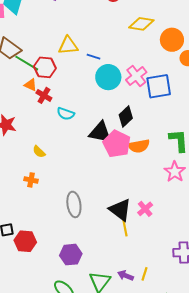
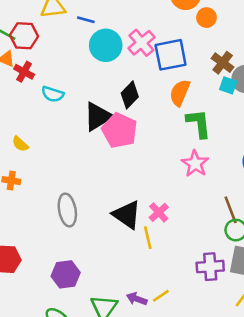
black triangle: (100, 132) -> (98, 117), turned -40
orange semicircle: (139, 146) -> (180, 93), moved, turned 125
yellow line: (125, 228) -> (148, 238), moved
yellow line: (145, 274) -> (161, 296), turned 40

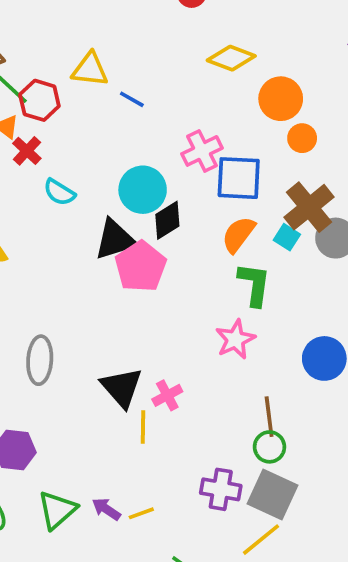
cyan circle: (106, 45) -> (143, 190), moved
brown cross: (223, 63) -> (309, 207), size x1.5
cyan square: (228, 85) -> (287, 237), moved

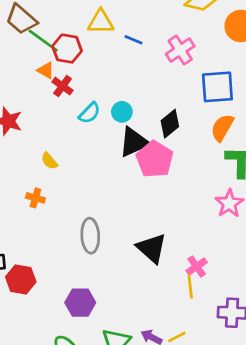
pink cross: (202, 151) -> (180, 50), moved
cyan circle: (143, 190) -> (122, 112), moved, size x0.6
cyan semicircle: (59, 192) -> (90, 113), turned -70
pink cross: (167, 395) -> (197, 266), moved
yellow line: (143, 427) -> (190, 286), moved

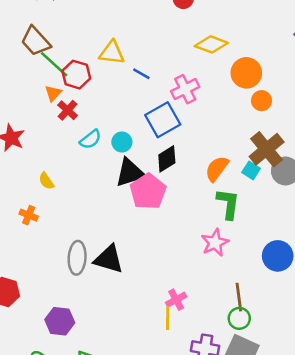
orange triangle: (46, 70) -> (53, 93), turned 36
blue square: (217, 87) -> (163, 120), moved, turned -32
black triangle: (152, 248) -> (109, 259), moved, turned -32

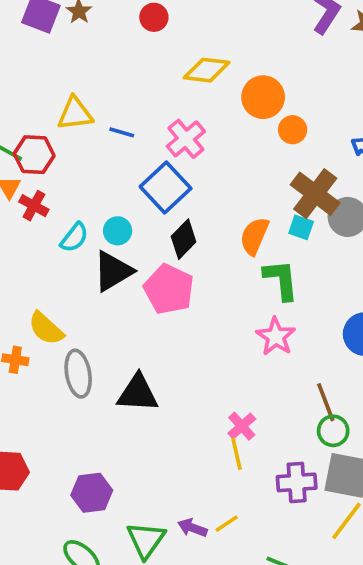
black triangle: (130, 173) -> (113, 271), moved
yellow semicircle: (46, 181) -> (46, 328), moved, size x1.5
gray ellipse: (77, 258) -> (78, 374), moved

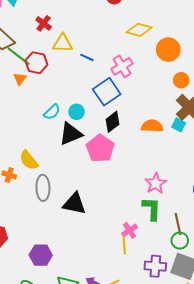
orange circle: (293, 130) -> (181, 80), moved
red cross: (34, 206) -> (44, 23), moved
orange semicircle: (254, 236) -> (152, 126), turned 60
green L-shape: (281, 280) -> (152, 209), moved

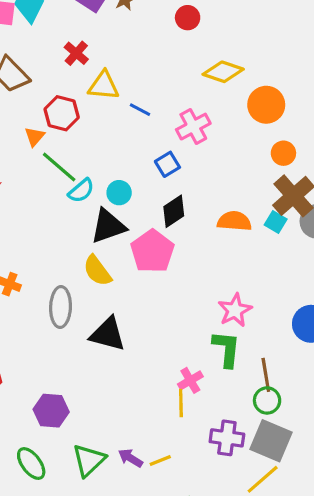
green line: (19, 56) -> (59, 167), moved
blue square: (107, 92) -> (167, 164), size x0.6
yellow semicircle: (29, 160) -> (97, 271), moved

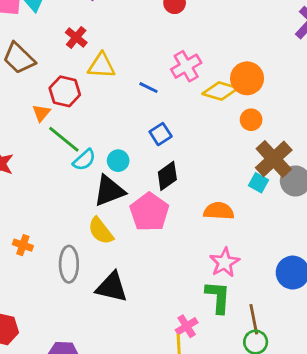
yellow diamond: (223, 72) -> (220, 91), moved
blue line: (140, 110) -> (149, 88), moved
pink cross: (193, 127) -> (186, 66), moved
orange circle: (283, 153) -> (251, 120), moved
orange semicircle: (234, 221) -> (219, 211), moved

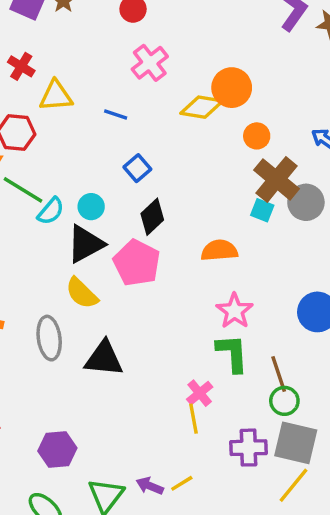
pink cross: (186, 66) -> (150, 63), moved
orange circle: (251, 120) -> (257, 136), moved

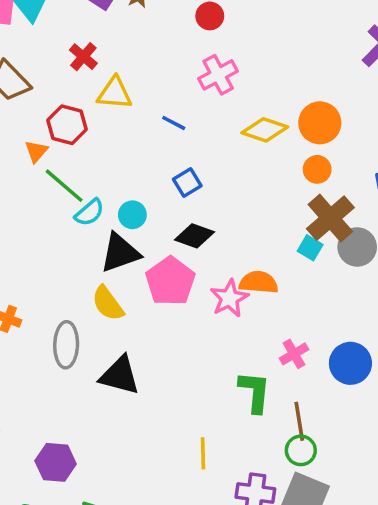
orange circle: (232, 88) -> (320, 123), moved
black diamond: (152, 217) -> (194, 236), turned 54
pink star: (235, 311) -> (229, 298), moved
pink cross: (200, 393) -> (294, 354), moved

